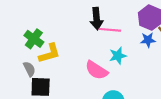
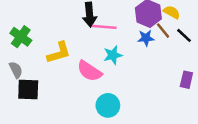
yellow L-shape: (49, 53) -> (59, 53), moved

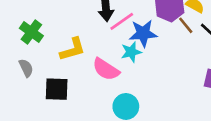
pink line: (104, 27) -> (122, 21), turned -40
blue star: (146, 38) -> (143, 33), moved, size x1.5
black square: (28, 89) -> (57, 89), moved

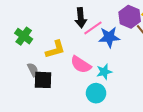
cyan star: (131, 52) -> (104, 72), moved
gray semicircle: (26, 68) -> (33, 70), moved

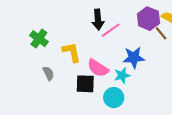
blue star: (109, 37) -> (134, 58), moved
yellow L-shape: (55, 49) -> (72, 52), turned -85
black square: (43, 80) -> (85, 84), moved

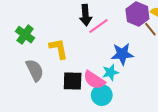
pink semicircle: (98, 68) -> (94, 80), moved
gray semicircle: (48, 73) -> (35, 70), size x1.5

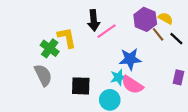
green cross: (25, 35) -> (50, 48), moved
yellow L-shape: (59, 49) -> (67, 38), moved
pink semicircle: (94, 80) -> (132, 85), moved

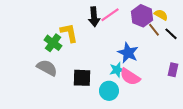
pink line: (107, 31) -> (110, 15), moved
blue star: (130, 59) -> (128, 53), turned 30
gray semicircle: (43, 75) -> (47, 68), turned -35

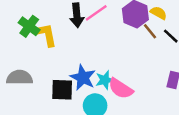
green cross: (53, 43) -> (29, 26), moved
blue star: (128, 53) -> (83, 78), moved
gray semicircle: (47, 68) -> (19, 78), turned -30

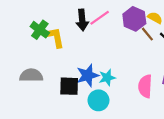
blue star: (83, 78) -> (88, 75), turned 30
pink semicircle: (121, 89) -> (145, 86), moved, turned 60

